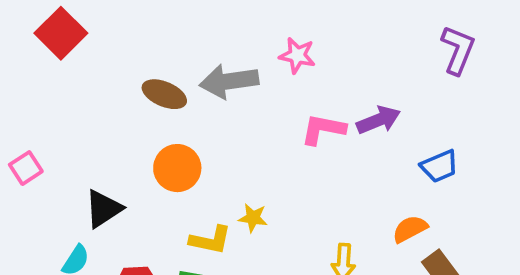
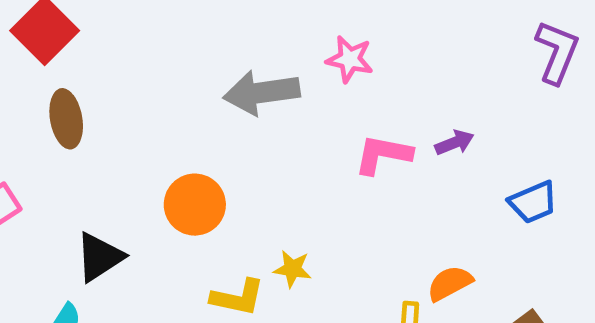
brown ellipse: (164, 94) -> (66, 119), moved, turned 57
purple arrow: (379, 120) -> (455, 143), size x0.7
orange semicircle: (410, 229) -> (450, 283), moved

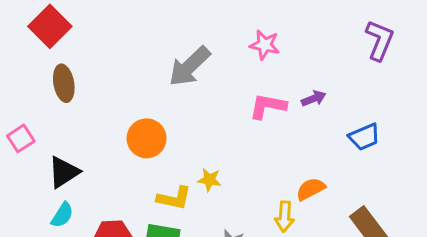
pink star: (350, 59) -> (265, 45), moved
gray arrow: (262, 93) -> (189, 66), turned -36
black triangle: (100, 257) -> (64, 172), moved

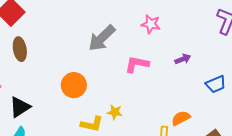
pink L-shape: (268, 106) -> (137, 64), moved

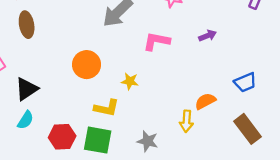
blue trapezoid: (216, 84) -> (245, 82), moved
yellow star: (115, 112) -> (130, 81), moved

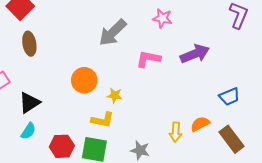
purple arrow: (208, 36) -> (195, 54), size x1.8
yellow star: (130, 81) -> (115, 95), moved
orange semicircle: (205, 101) -> (200, 124), moved

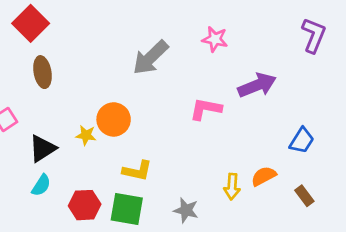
pink L-shape: (148, 59) -> (206, 109), moved
yellow star: (115, 95) -> (86, 135), moved
blue trapezoid: (229, 97) -> (302, 141), turned -35
brown rectangle: (231, 139) -> (304, 196), size x0.6

